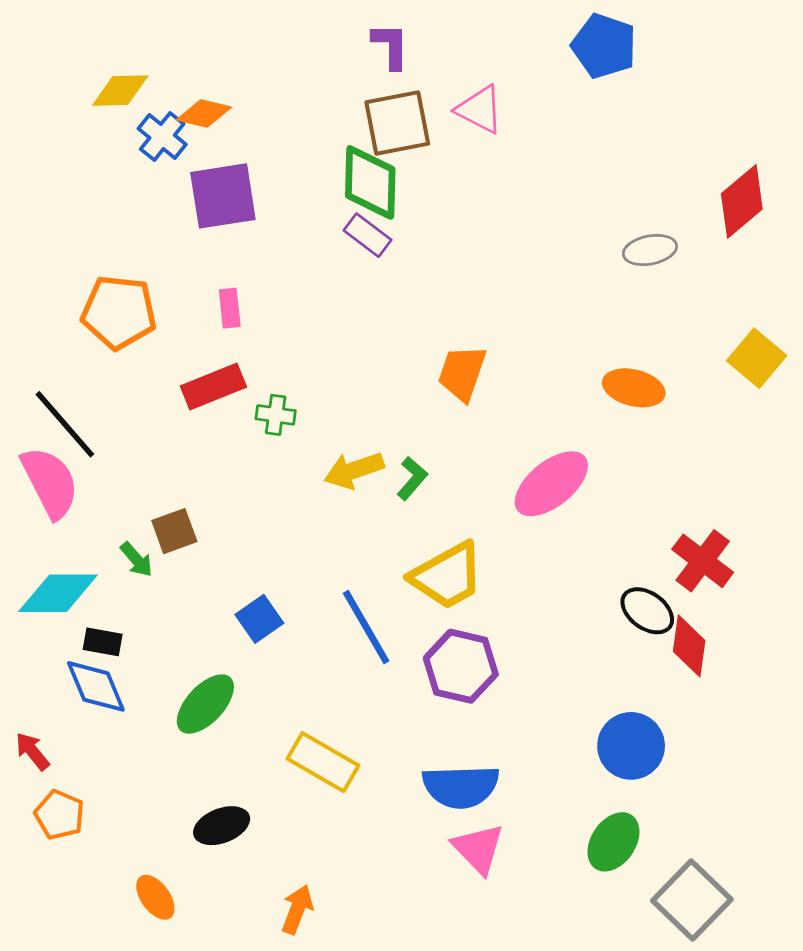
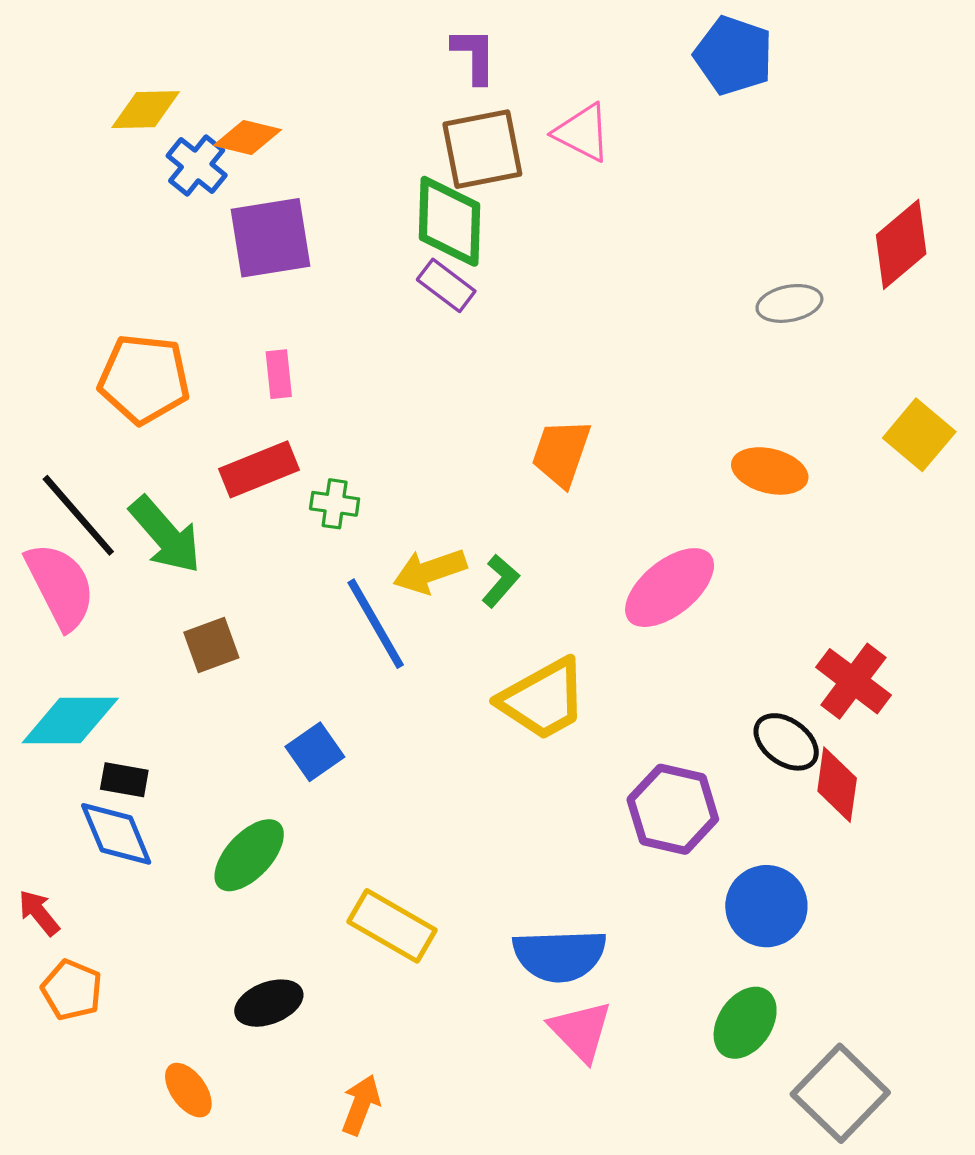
green arrow: (136, 559) -> (165, 535), moved, size x1.8
blue line: (366, 627) -> (376, 624), moved
purple hexagon: (461, 666) -> (673, 809), moved

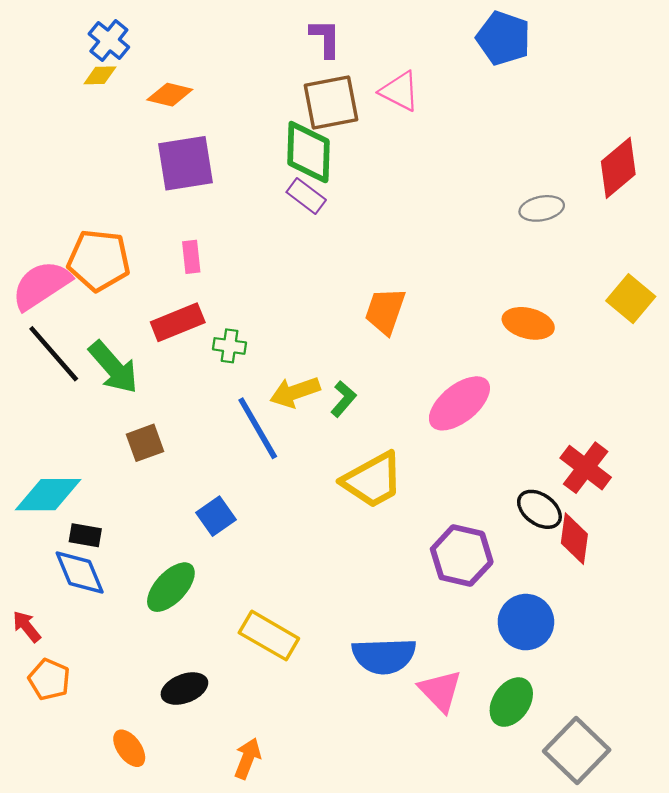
yellow diamond: (146, 110) -> (100, 75), size x0.7
blue cross: (197, 166) -> (109, 41), moved
pink semicircle: (60, 586) -> (41, 285), moved, turned -96
pink triangle: (581, 1031) -> (440, 691), moved

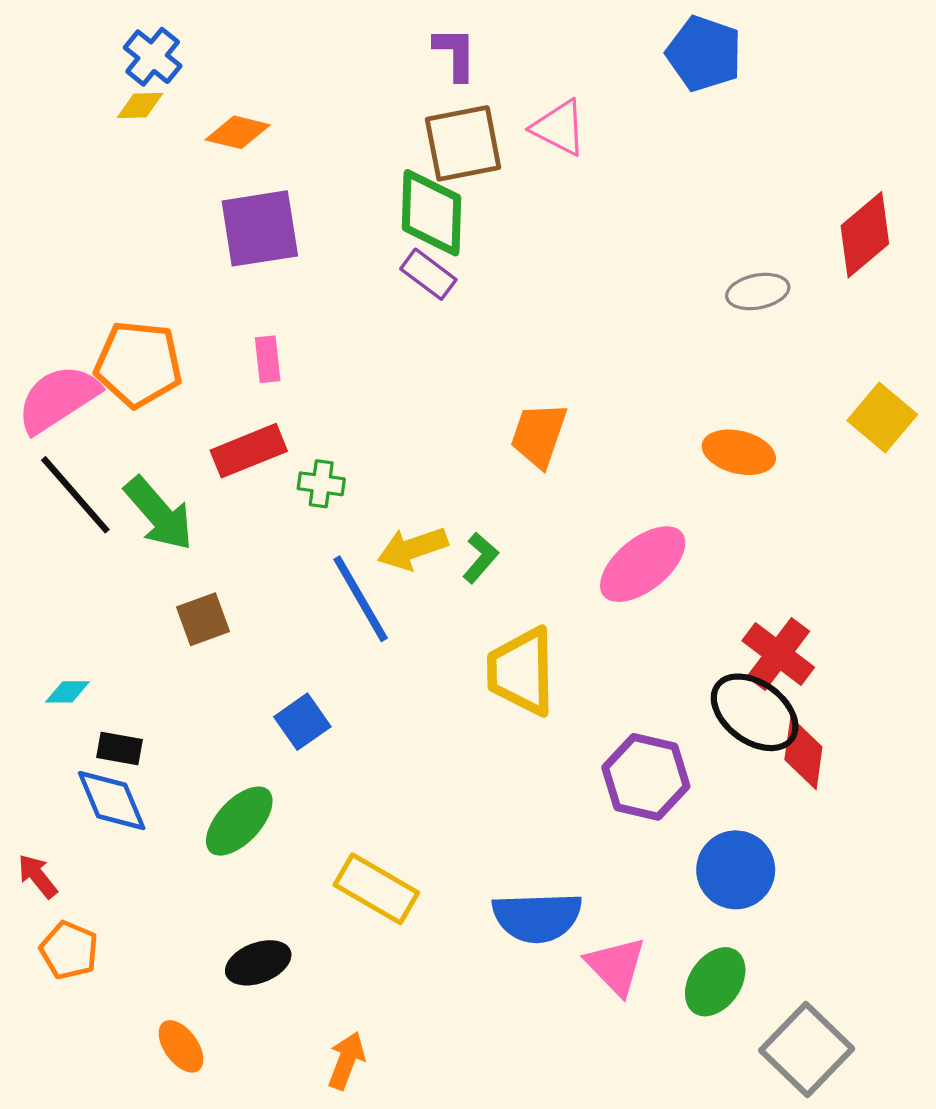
red cross: (586, 468) -> (778, 654), moved
yellow trapezoid: (373, 480) -> (521, 671), turned 118
cyan diamond: (48, 495) -> (68, 692), size x0.5
black ellipse: (539, 509) -> (755, 712), size x1.4

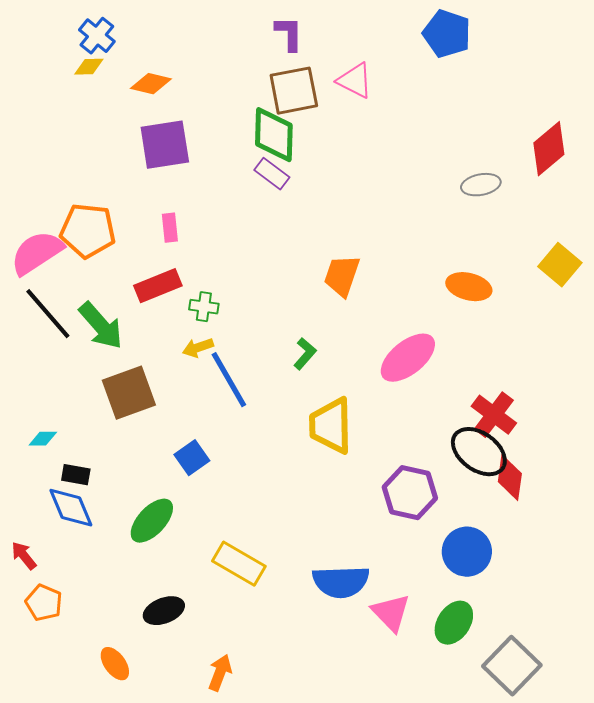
yellow arrow: (413, 548) -> (198, 348), moved, size x0.7
brown square: (203, 619) -> (129, 393), size x1.6

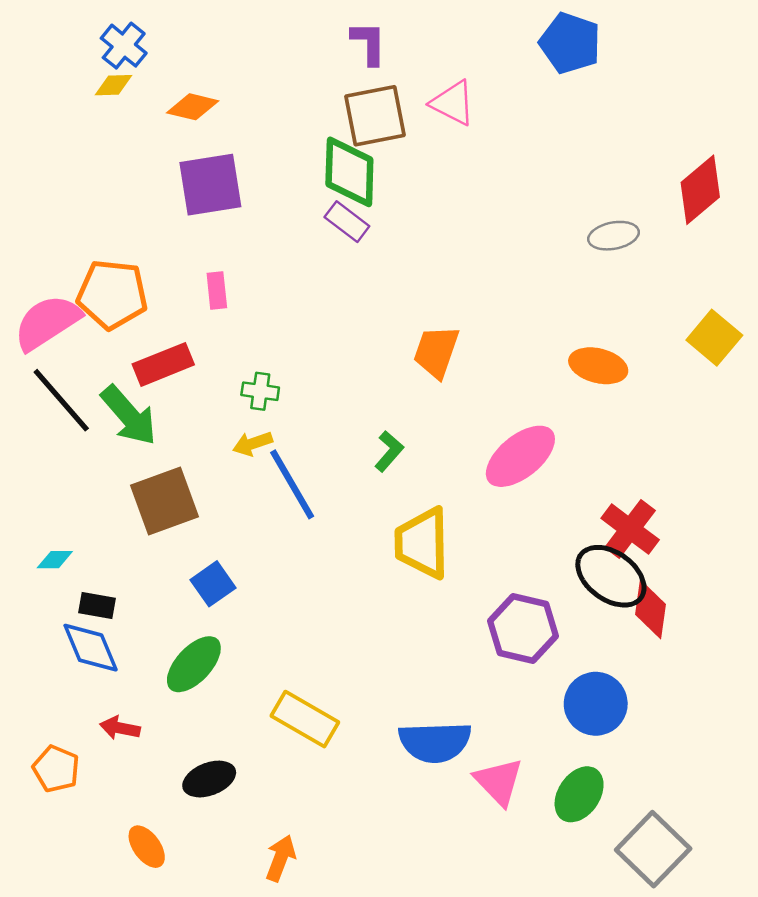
red rectangle: (158, 286) -> (163, 364), moved
blue square: (192, 458) -> (213, 584), moved
red arrow: (24, 556) -> (120, 728), moved, turned -40

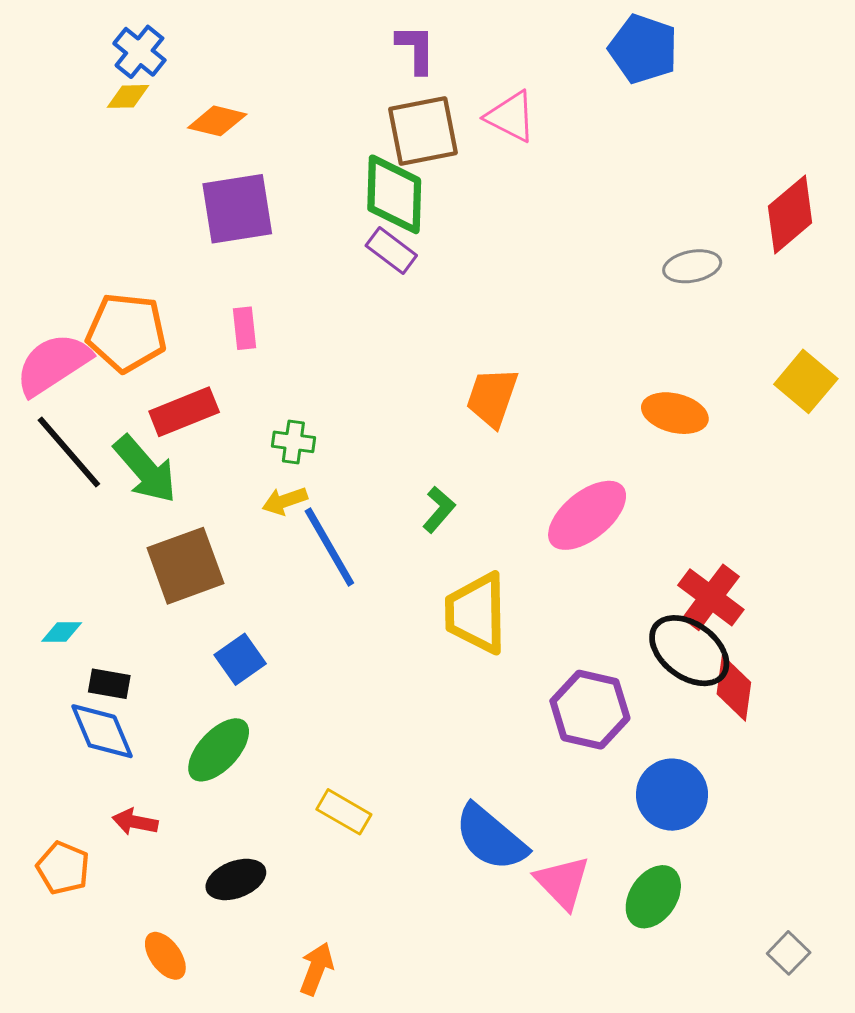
yellow rectangle: (305, 719) -> (344, 812), size x0.7
blue semicircle: (435, 742) -> (491, 838), turned 42
gray square: (653, 849) -> (789, 953), moved, size x0.5

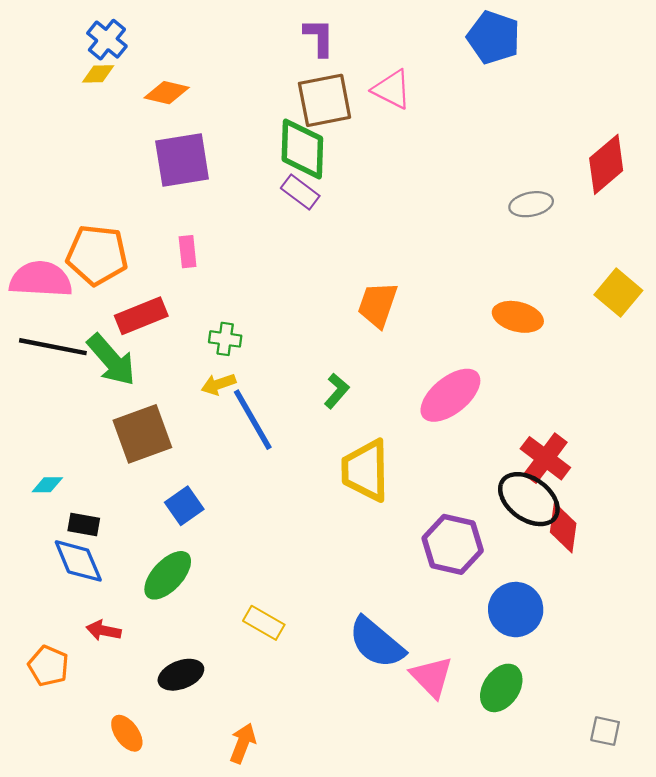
pink semicircle: (53, 364) -> (41, 279), turned 36
black line: (69, 452) -> (53, 347), turned -38
gray square: (789, 953) -> (605, 731), turned -32

